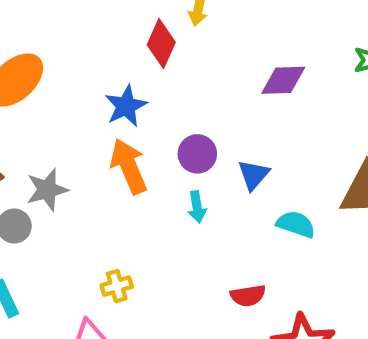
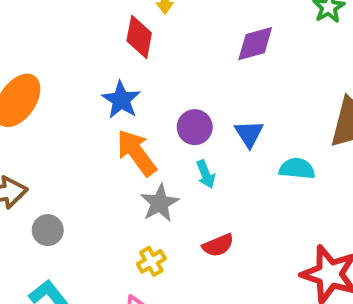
gray star: (47, 190) -> (160, 203), moved
red semicircle: (248, 296) -> (218, 245), moved

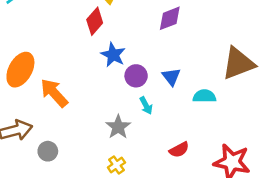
red diamond: (139, 37) -> (95, 21), turned 36
blue star: (121, 100) -> (113, 55), moved
orange arrow: (137, 153) -> (54, 93), moved
red semicircle: (218, 245) -> (179, 150), moved

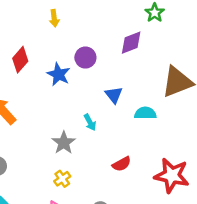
purple diamond: (170, 18) -> (131, 43), moved
red diamond: (95, 21) -> (20, 60), moved
purple circle: (136, 76) -> (85, 58), moved

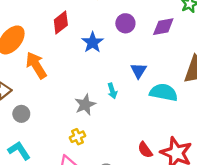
purple circle: (85, 58) -> (125, 23), moved
cyan semicircle: (145, 113) -> (164, 92), size x1.4
red semicircle: (122, 164) -> (145, 150), moved, turned 72

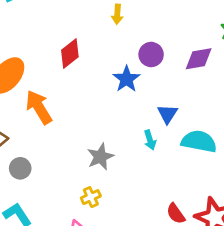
blue star: (93, 42) -> (127, 79), moved
cyan arrow: (112, 91) -> (150, 140), moved

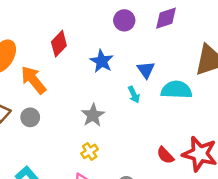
red diamond: (70, 53) -> (59, 44), moved
blue star: (127, 79) -> (102, 61), moved
gray circle: (20, 168) -> (30, 117), moved

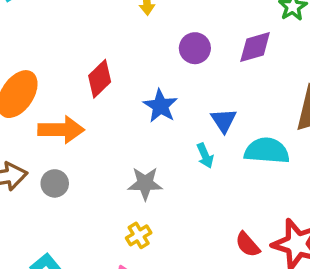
orange arrow: (33, 80) -> (61, 130), turned 128
gray star: (93, 115) -> (145, 183), turned 30

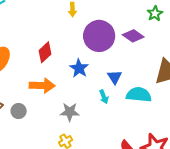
purple diamond: (255, 47) -> (133, 36), turned 50
purple circle: (195, 48) -> (99, 36), size x1.8
orange arrow: (61, 130) -> (42, 86), moved

